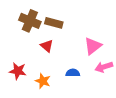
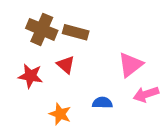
red star: (18, 71) -> (30, 76), moved

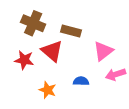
brown rectangle: (76, 32) -> (71, 31), moved
red triangle: (66, 65) -> (52, 51), size x1.5

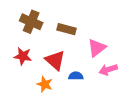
red triangle: (52, 51) -> (55, 60), moved

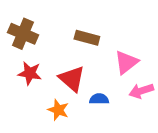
brown cross: (31, 22) -> (23, 34), moved

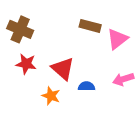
brown rectangle: (87, 38) -> (90, 26), moved
pink triangle: (126, 62) -> (117, 39), moved

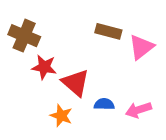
red star: (26, 64) -> (44, 67), moved
pink arrow: (123, 79) -> (138, 110), moved

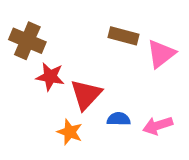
red triangle: (76, 83) -> (86, 95), turned 32

